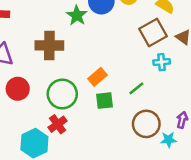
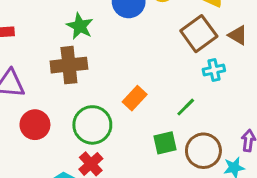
green star: (77, 15) -> (80, 26), moved
green square: (104, 101) -> (165, 143), moved

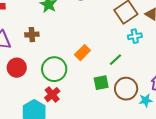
brown cross: (69, 65) -> (32, 35), moved, size x0.6

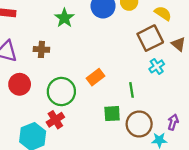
cyan cross: (135, 36) -> (157, 66), turned -32
green line: (116, 60) -> (132, 90), turned -64

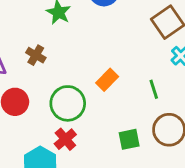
brown cross: (41, 49) -> (36, 55), turned 35
green square: (112, 114) -> (129, 139), moved

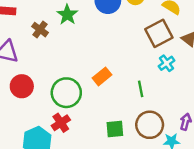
brown cross: (36, 55) -> (40, 30), moved

